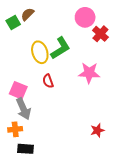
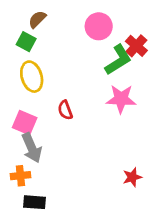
pink circle: (85, 17) -> (99, 26), moved
green square: (13, 22) -> (26, 42), moved, turned -32
green L-shape: (60, 48) -> (118, 60), moved
yellow ellipse: (40, 52) -> (32, 77), moved

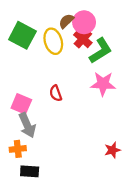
brown semicircle: (37, 19) -> (66, 21), moved
green square: (26, 42) -> (22, 35), size x1.6
red cross: (136, 46) -> (83, 39), moved
yellow ellipse: (32, 77) -> (53, 41), moved

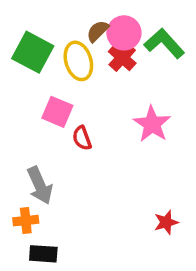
green L-shape: (101, 51) -> (164, 43), moved, turned -100
pink star: (103, 84) -> (152, 124), turned 30
pink square: (21, 104) -> (57, 112), moved

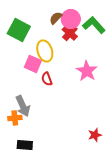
yellow ellipse: (78, 61) -> (45, 51), moved
orange cross: (26, 221) -> (15, 118), moved
red star: (166, 222) -> (95, 135), moved

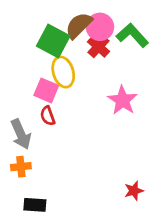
brown semicircle: (56, 18) -> (79, 25), size x1.5
green square: (19, 30) -> (53, 41), moved
red semicircle: (47, 79) -> (48, 116), moved
gray arrow: (23, 106) -> (21, 134), moved

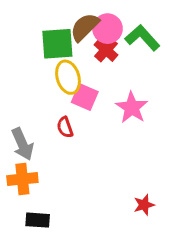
green square: (53, 41) -> (57, 44), turned -32
pink square: (46, 90) -> (85, 97), moved
red semicircle: (48, 116) -> (65, 127), moved
orange cross: (21, 167) -> (22, 179), size x1.4

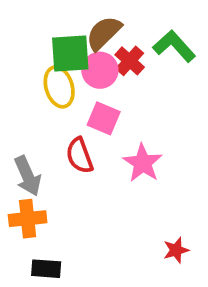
pink circle: (108, 29) -> (100, 70), moved
yellow ellipse: (68, 77) -> (59, 87), moved
pink star: (132, 108) -> (143, 163), moved
red semicircle: (65, 127) -> (80, 156), size x1.4

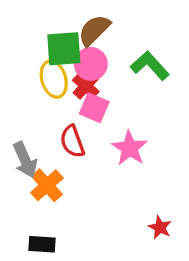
green L-shape: (174, 46) -> (150, 66), moved
red cross: (130, 61) -> (86, 86), moved
orange cross: (28, 219) -> (47, 185), moved, turned -36
red star: (176, 250) -> (160, 227), turned -30

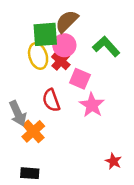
pink square: (94, 108) -> (80, 79), moved

